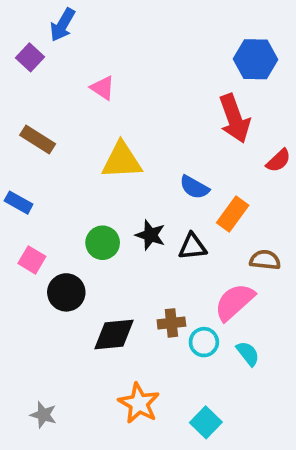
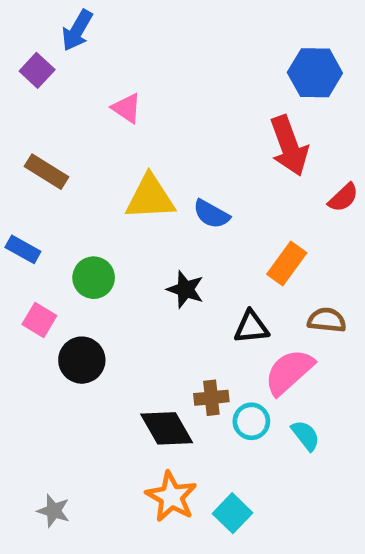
blue semicircle: (194, 187) -> (211, 214), moved
green circle: (103, 243) -> (94, 278), moved
black triangle: (192, 247) -> (251, 327), moved
black diamond: (114, 334) -> (167, 428), moved, turned 66
cyan square: (206, 422) -> (233, 513), moved

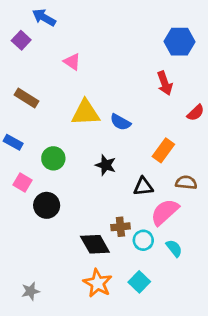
blue arrow: (77, 30) -> (44, 17), turned 90
red arrow: (289, 146) -> (165, 83), size x0.7
gray star: (54, 511) -> (31, 291), turned -30
cyan square: (233, 513) -> (139, 282), moved

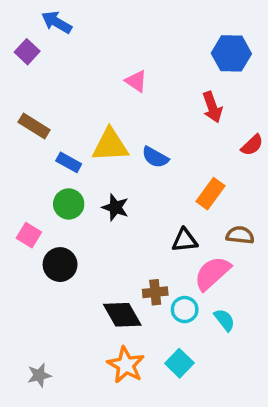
pink triangle: (72, 62) -> (136, 81), moved
blue rectangle: (13, 142) -> (69, 162), moved
black star: (106, 165) -> (115, 207), moved

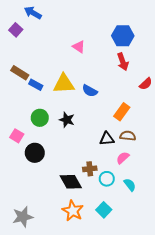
blue hexagon: (231, 53) -> (123, 36), moved
blue rectangle: (69, 162) -> (36, 85), moved
brown semicircle: (240, 235) -> (128, 136), moved
pink semicircle: (212, 273) -> (123, 158), size x0.6
gray star: (39, 375) -> (23, 217), size x1.5

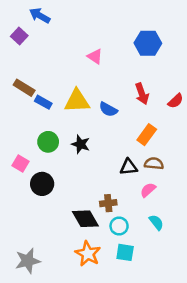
red arrow: (123, 62) -> (142, 94), moved
cyan circle: (107, 179) -> (119, 226), moved
cyan square: (104, 210) -> (125, 252), turned -35

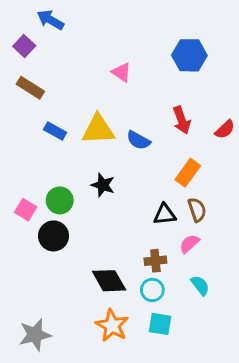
brown rectangle: (24, 88) -> (30, 88), moved
green circle: (48, 142) -> (60, 200), moved
brown semicircle: (154, 163) -> (197, 210), turned 66
brown cross: (108, 203) -> (155, 261), moved

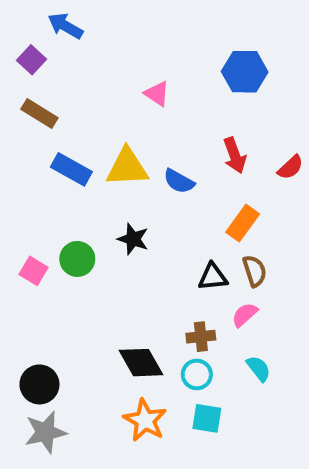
blue rectangle: (55, 131) -> (71, 169), size x1.4
black circle: (54, 236) -> (39, 384), moved

